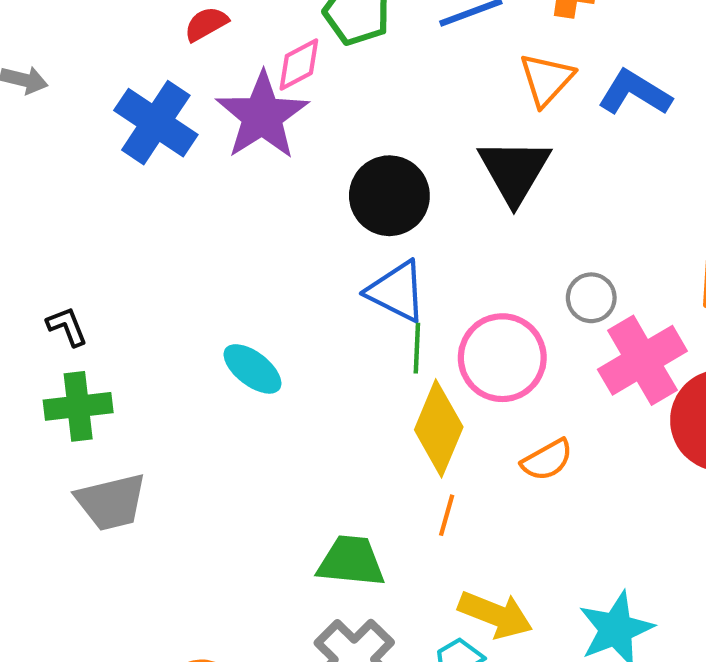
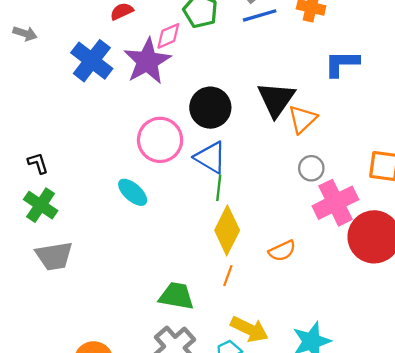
orange triangle: (546, 79) -> (302, 119), moved
blue L-shape: (635, 93) -> (342, 63), turned -36
pink circle: (502, 358) -> (160, 140), moved
green cross: (78, 406) -> (41, 205), turned 36

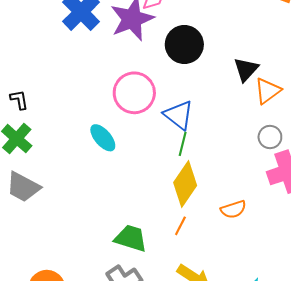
black triangle: (276, 99) -> (246, 69), size x0.7
black circle: (210, 108) -> (184, 45), moved
gray trapezoid: (54, 256) -> (23, 187), turned 30

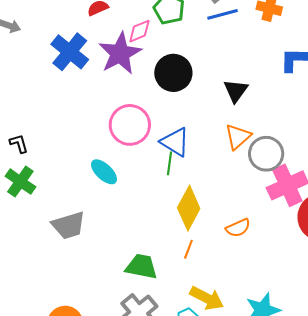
orange triangle: (268, 91) -> (238, 137), moved
gray circle: (270, 137) -> (266, 154), size x1.5
green line: (183, 144) -> (170, 163), moved
gray trapezoid: (23, 187) -> (69, 225), moved, turned -39

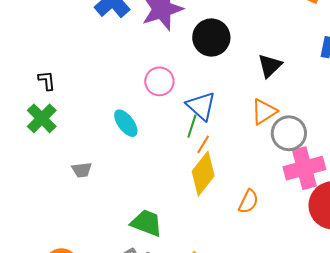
pink circle: (130, 125) -> (159, 81), size x0.7
gray trapezoid: (69, 225) -> (82, 170), size x0.6
orange semicircle: (238, 228) -> (248, 201), turned -50
orange line: (188, 249) -> (203, 144), moved

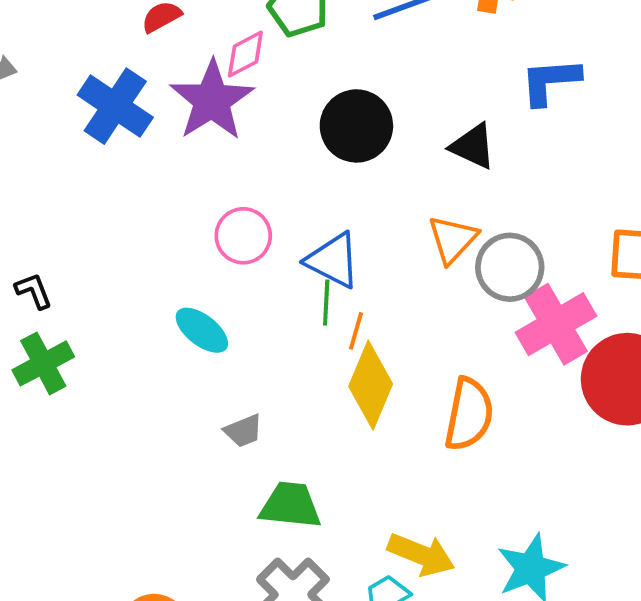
black circle: (211, 38) -> (356, 126), moved
black triangle: (270, 66) -> (473, 146), moved, turned -36
green cross: (42, 118) -> (43, 363), turned 32
gray trapezoid: (82, 170) -> (243, 431), moved
orange semicircle: (248, 201) -> (469, 414), size x1.5

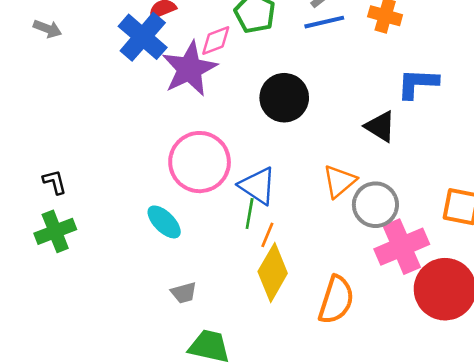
blue cross: (115, 106) -> (143, 37), moved
black triangle: (473, 146) -> (380, 126), moved
pink circle: (243, 236) -> (200, 162), size x1.6

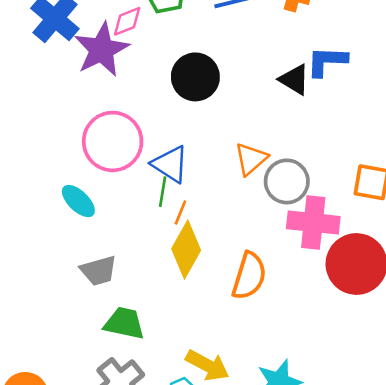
black triangle: (380, 126) -> (294, 80), moved
pink cross: (402, 247) -> (313, 223), turned 30
gray trapezoid: (184, 293) -> (99, 271), size x1.4

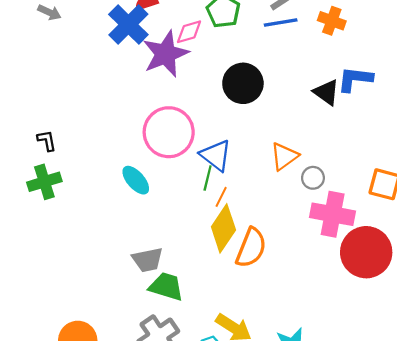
gray circle: (287, 181) -> (313, 178), size x0.6
gray trapezoid: (99, 271) -> (148, 260), moved
orange semicircle: (249, 276) -> (251, 248), moved

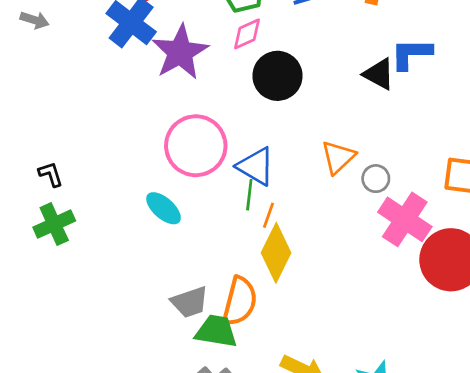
pink diamond: (189, 32) -> (247, 34), moved
pink cross: (333, 214) -> (405, 219), turned 30
orange semicircle: (251, 248) -> (240, 301), moved

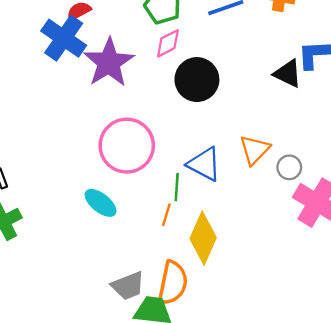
blue triangle: (256, 166) -> (204, 164), moved
orange line: (268, 215) -> (166, 215), moved

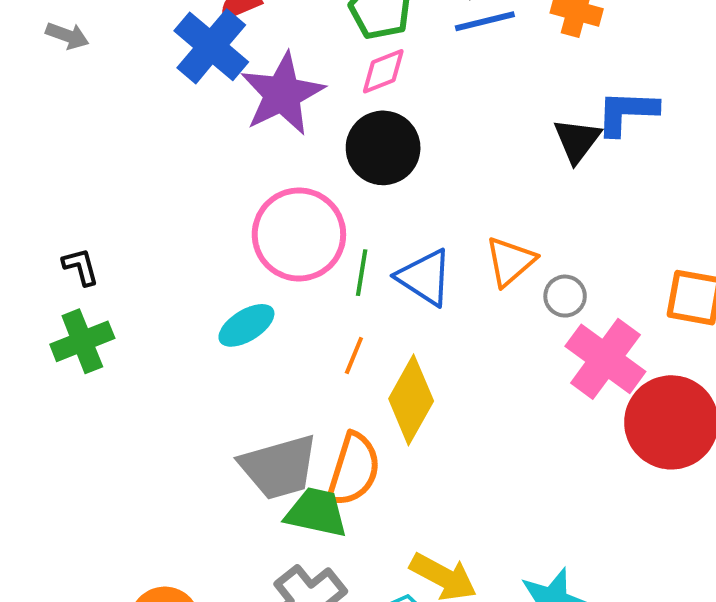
black triangle: (288, 74) -> (577, 140), turned 36
black circle: (197, 80) -> (383, 148), moved
green line: (177, 187) -> (362, 273), moved
cyan ellipse: (101, 203) -> (246, 325), turned -76
gray trapezoid: (128, 286) -> (279, 467), size x1.4

